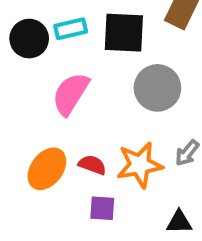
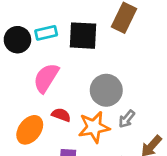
gray circle: (157, 88) -> (106, 90), moved
red semicircle: (92, 165) -> (61, 115), moved

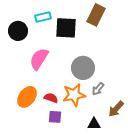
cyan rectangle: (46, 33) -> (43, 17), moved
red semicircle: (61, 115) -> (51, 98), moved

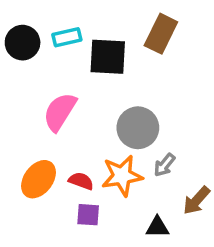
black circle: (18, 31) -> (23, 43), moved

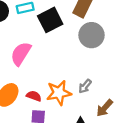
black square: (108, 57) -> (50, 20), turned -30
gray circle: (138, 128) -> (91, 35), moved

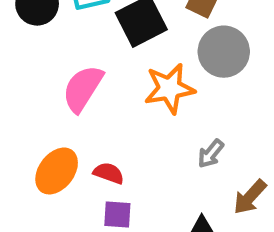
orange star: (59, 93) -> (169, 88), moved

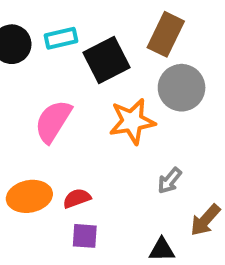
orange ellipse: (57, 171) -> (29, 196), turned 42
red semicircle: (109, 173) -> (77, 198), turned -40

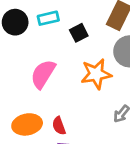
black square: (106, 60) -> (79, 33), size x0.6
red semicircle: (77, 198) -> (59, 126), turned -90

